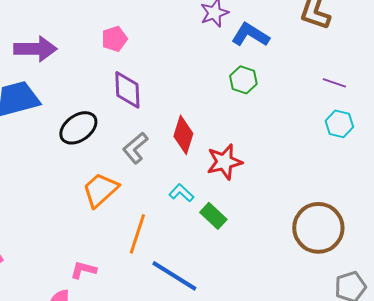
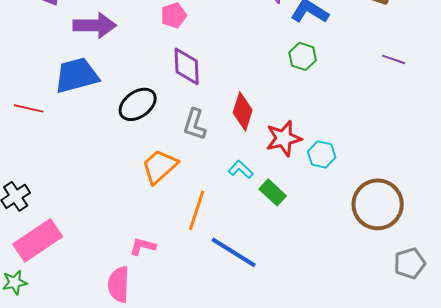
cyan hexagon: (339, 124) -> (322, 154), moved
gray L-shape: (135, 148) -> (195, 124), turned -32

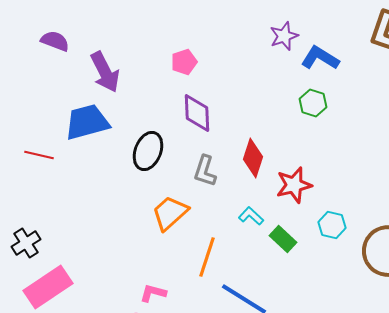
purple arrow: (95, 25) -> (105, 72), turned 63
black ellipse: (138, 104) -> (148, 151), turned -33
cyan hexagon: (322, 154) -> (332, 225), moved

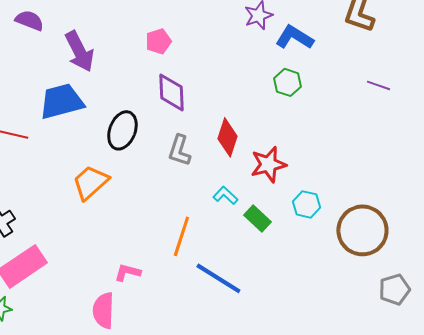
orange trapezoid: (170, 213) -> (90, 182), moved

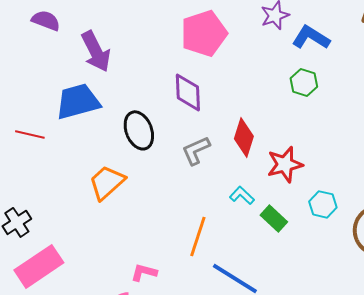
pink pentagon: (158, 41) -> (204, 33), moved, size x1.8
black ellipse: (122, 130) -> (139, 130), turned -42
gray L-shape: (179, 150) -> (196, 150), turned 48

